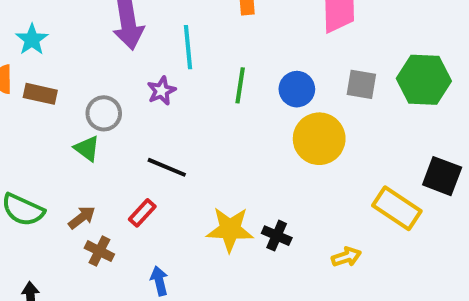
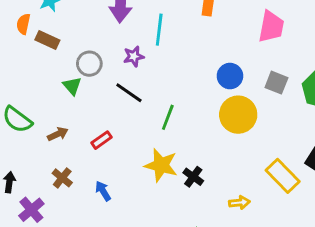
green line: (240, 85) -> (168, 117), moved
black line: (167, 167) -> (129, 93), moved
brown cross: (99, 251) -> (62, 178), moved
blue arrow: (159, 281) -> (103, 191), turned -30

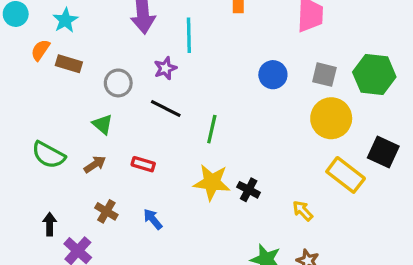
orange semicircle: (23, 24) -> (40, 50), turned 30
green triangle: (72, 86) -> (103, 124), moved
yellow circle: (238, 115) -> (331, 118), moved
red rectangle: (101, 140) -> (143, 164), turned 60
yellow arrow: (239, 203) -> (303, 211), turned -120

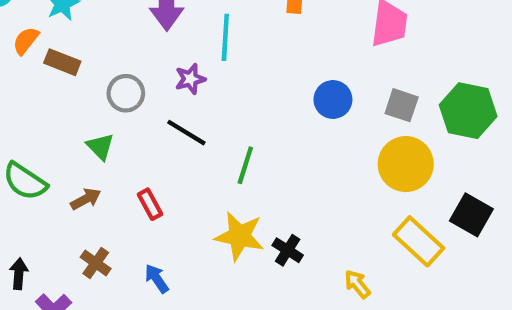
red rectangle: (143, 164) -> (150, 204), turned 40

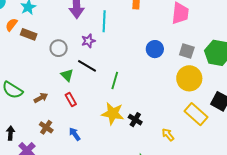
green triangle: (100, 147) -> (67, 75), moved

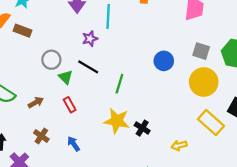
gray circle: (59, 48) -> (51, 60), moved
blue circle: (155, 49) -> (164, 61), moved
yellow arrow: (168, 135) -> (179, 145), turned -64

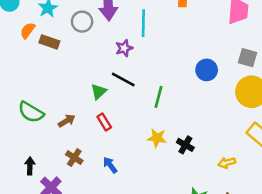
gray circle: (51, 60) -> (82, 22), moved
green triangle: (66, 77) -> (99, 92), turned 35
yellow star: (117, 121) -> (157, 138), size x0.7

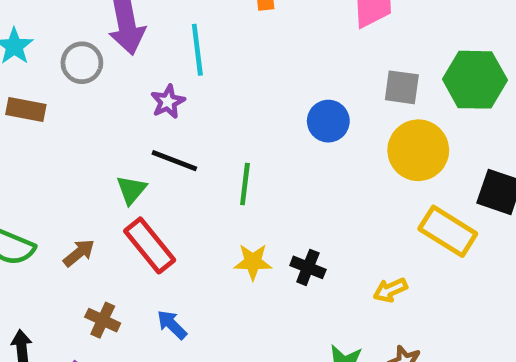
red rectangle: (104, 122) -> (150, 245), size x1.6

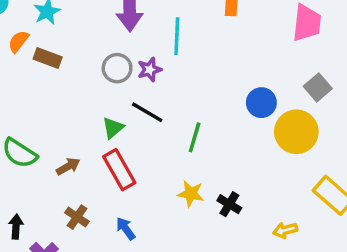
gray circle: (82, 63) -> (117, 68), moved
gray square: (402, 87) -> (318, 87), turned 32
yellow circle: (418, 150) -> (296, 132), moved

